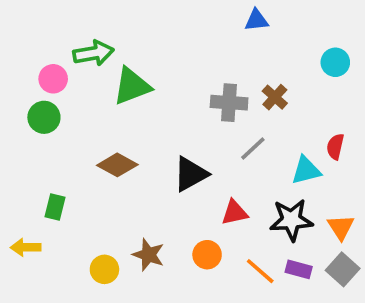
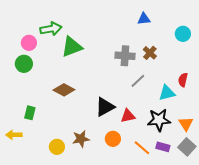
blue triangle: (257, 20) -> (144, 19), moved
black triangle: (191, 174) -> (105, 107), moved
brown star: (148, 255) -> (81, 139), turned -30

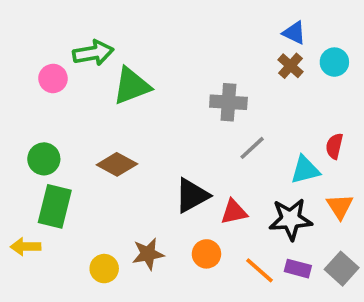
blue triangle: (144, 19) -> (294, 33), moved, turned 32
brown cross: (150, 53) -> (291, 66), moved
green circle: (24, 64) -> (44, 159), moved
green rectangle: (30, 113) -> (55, 206), size x1.6
orange triangle: (186, 124) -> (340, 206), moved

